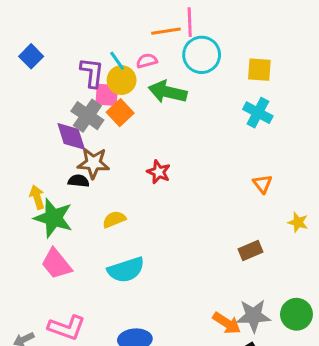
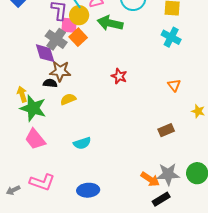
red star: (159, 172) -> (119, 76), moved
yellow semicircle: (114, 219) -> (68, 99), moved
cyan semicircle: (126, 270) -> (82, 143), size x0.7

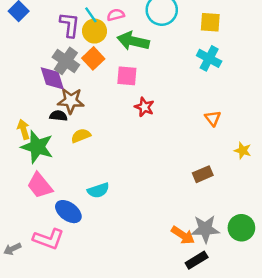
pink square: (69, 25) -> (127, 76), moved
blue ellipse: (88, 190) -> (68, 212), moved, turned 40

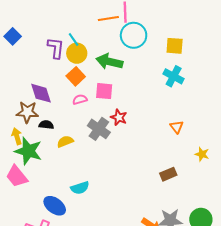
pink semicircle: (116, 15) -> (80, 99), moved
gray cross: (66, 61) -> (99, 129), moved
brown star: (71, 101) -> (27, 112), moved
pink trapezoid: (40, 185) -> (17, 176), moved

